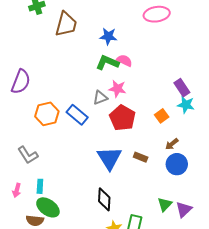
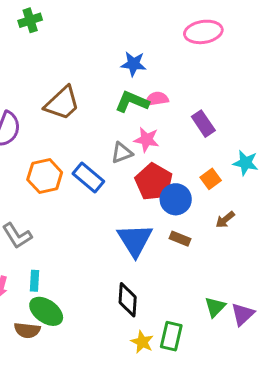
brown trapezoid: (66, 24) -> (62, 103), moved, turned 32
pink semicircle: (124, 60) -> (157, 99), turned -35
purple rectangle: (182, 88) -> (203, 124), moved
blue circle: (177, 164) -> (176, 199), moved

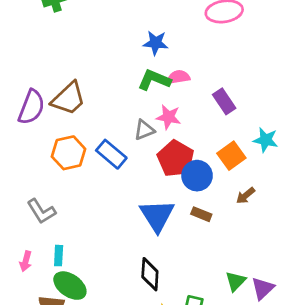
brown trapezoid: (62, 103) -> (69, 99), moved
orange square: (211, 179) -> (231, 156), size x1.4

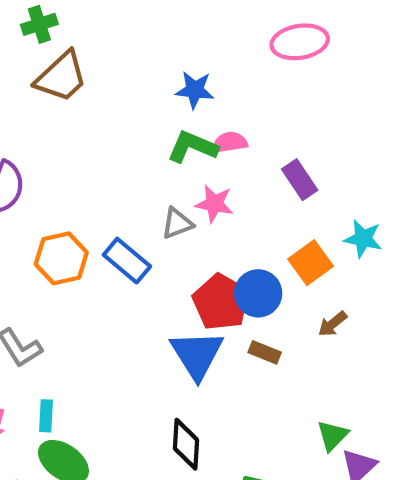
brown trapezoid: (69, 99) -> (61, 77), moved
red pentagon: (176, 158) -> (221, 302), moved
green triangle: (236, 281) -> (332, 435), moved

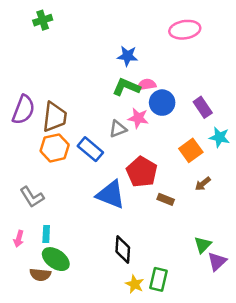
brown trapezoid: (61, 77) -> (55, 117), moved, turned -40
purple rectangle: (300, 180) -> (203, 107), moved
blue circle: (258, 293) -> (162, 103), moved
blue triangle: (197, 355) -> (111, 195), moved, turned -36

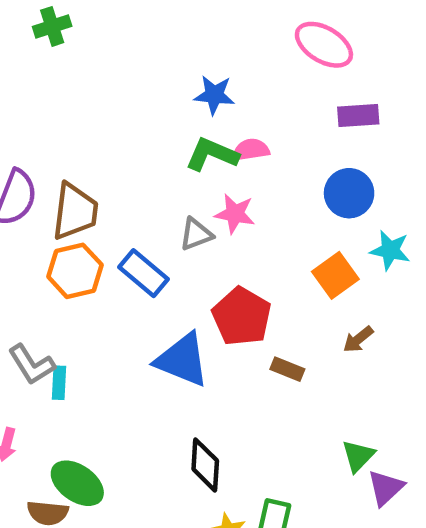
pink ellipse: (185, 30) -> (324, 45), turned 40
blue circle: (162, 103) -> (349, 193), moved
purple rectangle: (203, 107) -> (358, 116), moved, turned -60
cyan rectangle: (46, 234) -> (59, 383), moved

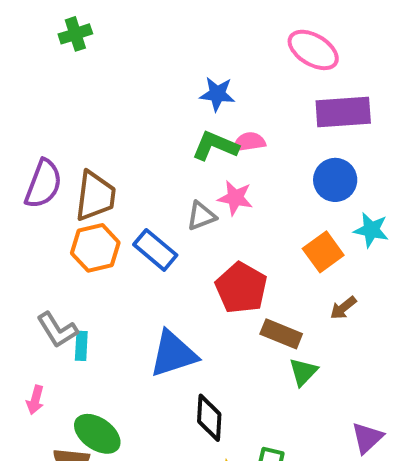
purple rectangle: (358, 116) -> (343, 112), size x1.5
blue triangle: (182, 360) -> (173, 354), moved, turned -40
brown rectangle: (287, 369) -> (281, 334), size x1.4
green triangle: (358, 456) -> (303, 372), moved

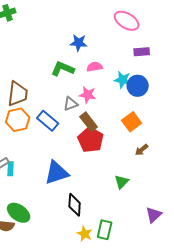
purple rectangle: (343, 112) -> (142, 52), size x0.6
green L-shape: (215, 146) -> (63, 69), moved
cyan star: (371, 230) -> (123, 80), moved
brown rectangle: (281, 334) -> (89, 122), moved, turned 30

